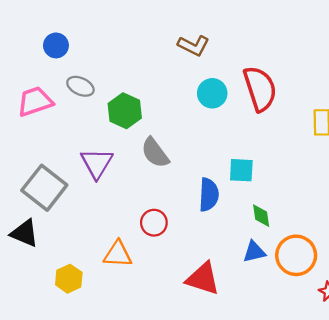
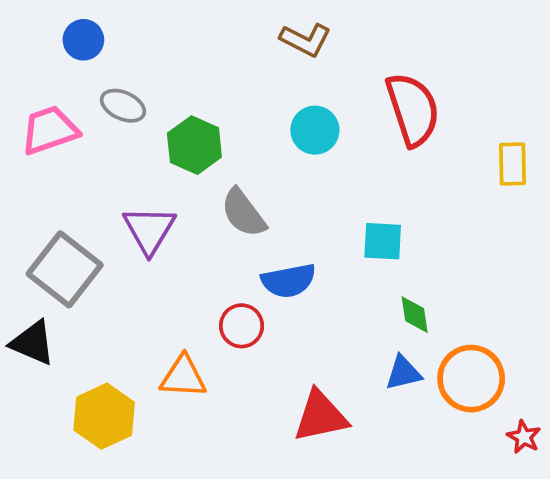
cyan circle: (212, 93) -> (315, 130), moved
blue semicircle: (209, 195) -> (289, 281), moved, turned 76
yellow hexagon: (69, 279) -> (104, 416), size x1.4
red triangle: (203, 279) -> (321, 416), turned -30

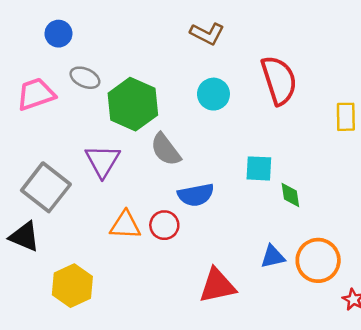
green hexagon: (194, 145) -> (133, 104), size x1.4
green diamond: (415, 315) -> (290, 195), moved
orange triangle: (183, 377) -> (125, 225), moved

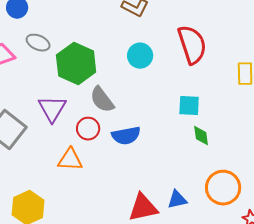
cyan square: (259, 168) -> (189, 106), moved
red circle: (164, 225) -> (88, 129), moved
blue triangle: (273, 257) -> (177, 200), moved

